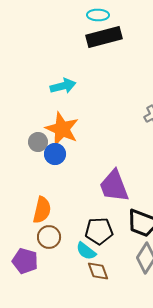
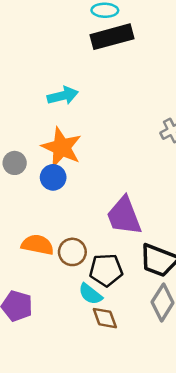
gray circle: (38, 142) -> (15, 163), moved
orange semicircle: (42, 210) -> (37, 245), turned -92
brown circle: (49, 237) -> (72, 252), moved

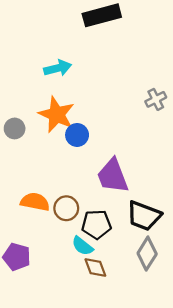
blue circle: (53, 177) -> (77, 135), moved

